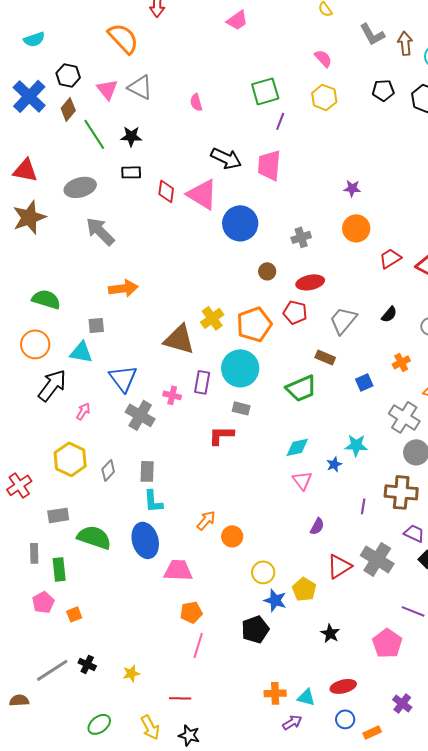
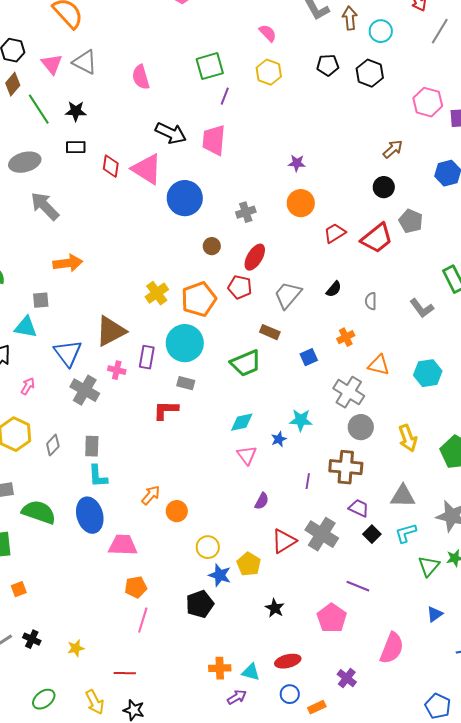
pink semicircle: (196, 102) -> (141, 77), size x1.4
red ellipse: (310, 282) -> (255, 257), turned -48
brown triangle: (179, 339) -> (111, 331), moved, turned -44

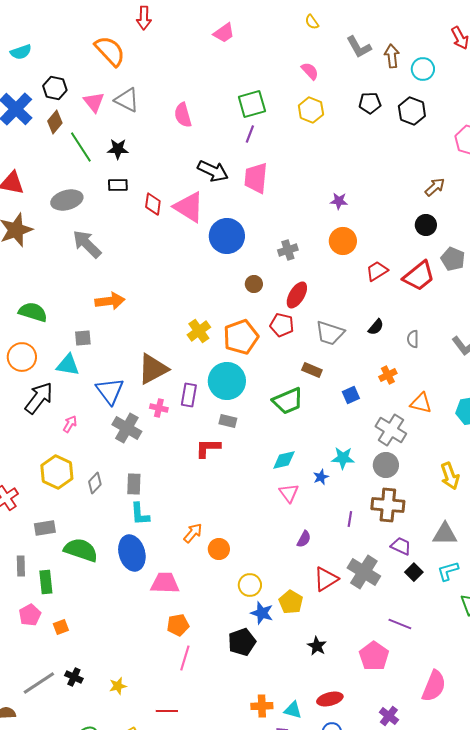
purple line: (225, 96) -> (250, 134), moved
gray trapezoid: (288, 295) -> (330, 333), turned -112
gray circle: (361, 427) -> (386, 465), moved

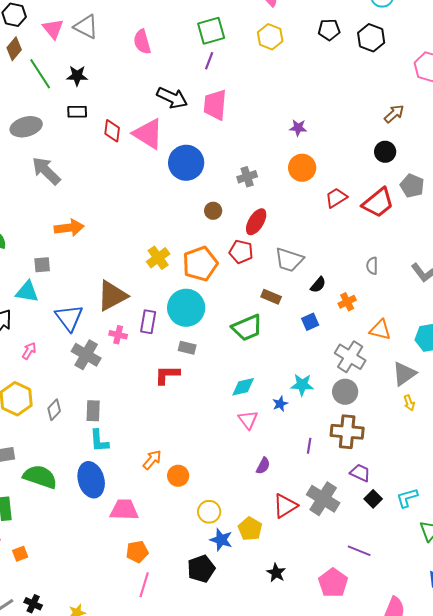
black semicircle: (376, 327) -> (318, 285), moved
yellow arrow: (450, 476) -> (409, 403), size x0.6
gray triangle: (445, 534) -> (404, 374), moved, turned -36

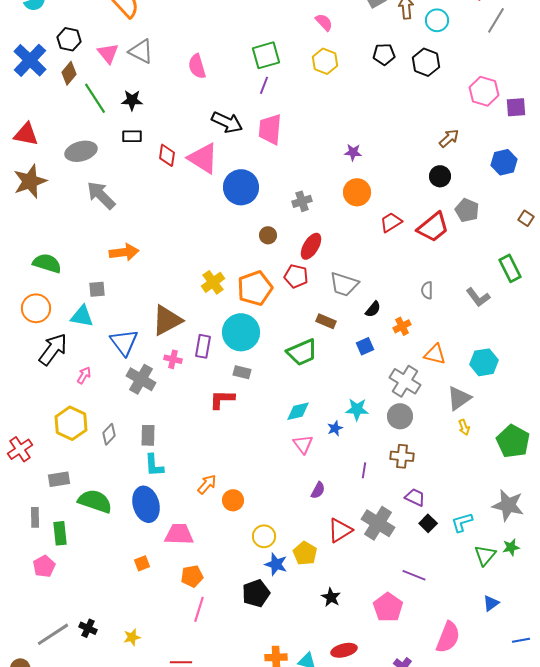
brown cross: (347, 432) -> (402, 456), size x0.7
orange square: (20, 554) -> (142, 563), moved

